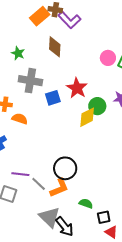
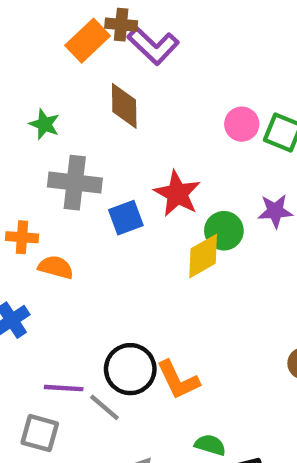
black circle: (65, 168) -> (130, 369), moved
orange L-shape: (59, 188) -> (178, 380), moved, turned 90

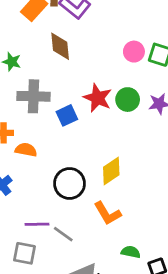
green circle: (224, 231) -> (128, 100), moved
yellow diamond: (203, 256) -> (111, 171), moved
black circle: (130, 369) -> (70, 183), moved

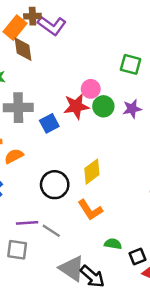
brown diamond: (60, 46) -> (23, 49), moved
pink circle: (134, 52) -> (91, 89), moved
red star: (98, 98) -> (76, 106), turned -30
orange semicircle: (26, 150) -> (14, 156), turned -36

